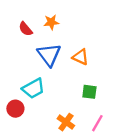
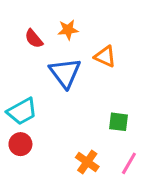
orange triangle: (80, 57) -> (105, 56), moved
cyan trapezoid: (33, 88) -> (22, 111), moved

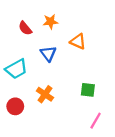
blue triangle: (65, 73) -> (48, 54), size x0.7
cyan trapezoid: (22, 111) -> (16, 69), moved
orange cross: (87, 162) -> (45, 94), moved

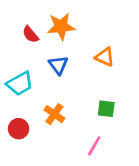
orange star: (50, 22) -> (61, 26), size x1.5
orange triangle: (78, 41) -> (105, 57), moved
pink line: (96, 121) -> (94, 146), moved

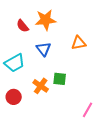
orange triangle: (105, 57) -> (79, 43), turned -35
green square: (106, 109) -> (60, 79), moved
pink line: (94, 146) -> (88, 110), moved

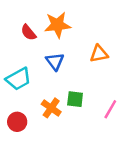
pink line: (88, 110) -> (110, 109), moved

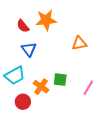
blue triangle: (55, 61) -> (29, 49), moved
cyan trapezoid: (18, 79) -> (15, 76), moved
red circle: (17, 122) -> (23, 102), moved

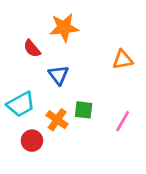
red semicircle: (23, 26) -> (32, 49), moved
orange triangle: (79, 43) -> (123, 60), moved
blue triangle: (29, 49) -> (58, 75), moved

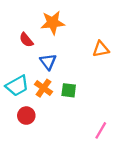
orange cross: (57, 120) -> (43, 88), moved
pink line: (123, 121) -> (101, 130), moved

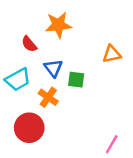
cyan trapezoid: (17, 86) -> (18, 80), moved
green square: (69, 90) -> (76, 80), moved
red circle: (26, 116) -> (29, 128), size x1.5

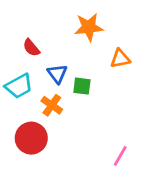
orange star: (58, 25) -> (89, 27), moved

